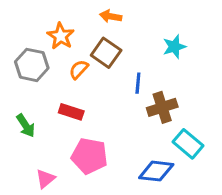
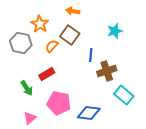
red rectangle: (71, 112) -> (47, 74), turned -49
green arrow: (26, 126) -> (27, 88), moved
blue diamond: (156, 171) -> (89, 113), moved

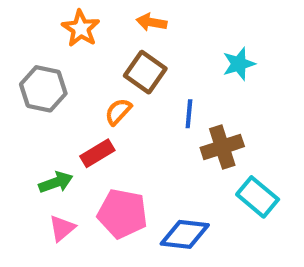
orange star: (40, 24) -> (81, 28), moved
orange semicircle: (52, 46) -> (118, 112), moved
green arrow: (27, 88) -> (56, 182), turned -77
pink triangle: (30, 118) -> (62, 228), moved

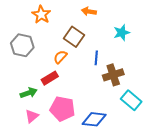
orange arrow: (151, 22) -> (89, 11), moved

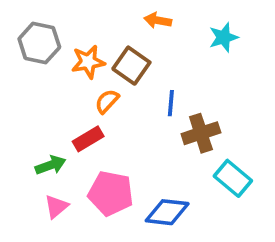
orange star: (41, 15) -> (88, 62), moved, turned 30
cyan star: (122, 33) -> (224, 37), moved
gray hexagon: (22, 45) -> (39, 43), moved

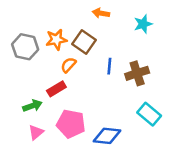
gray hexagon: (39, 43) -> (25, 47), moved
brown cross: (201, 133) -> (137, 73), moved

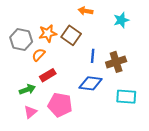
orange semicircle: (68, 65) -> (39, 55), moved
cyan rectangle: (149, 114) -> (126, 97), turned -36
blue diamond: (107, 136) -> (91, 83), moved

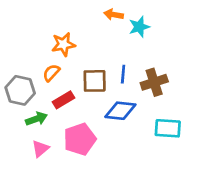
cyan star: (121, 20) -> (139, 27), moved
brown square: (71, 35) -> (95, 81), moved, turned -36
gray hexagon: (21, 39) -> (20, 90), moved
pink pentagon: (60, 105) -> (80, 139), turned -30

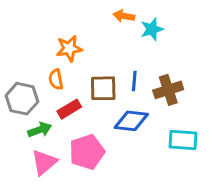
orange semicircle: (51, 73) -> (56, 79), turned -54
pink triangle: (40, 149) -> (44, 162), size x1.4

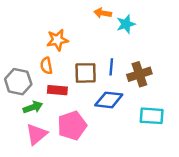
red rectangle: (69, 109) -> (57, 90), turned 36

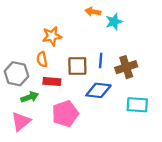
pink triangle: (37, 134) -> (21, 121), moved

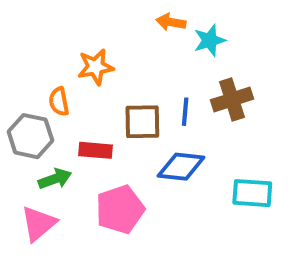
orange semicircle: (42, 59) -> (59, 101), moved
brown cross: (126, 67) -> (232, 99), moved

